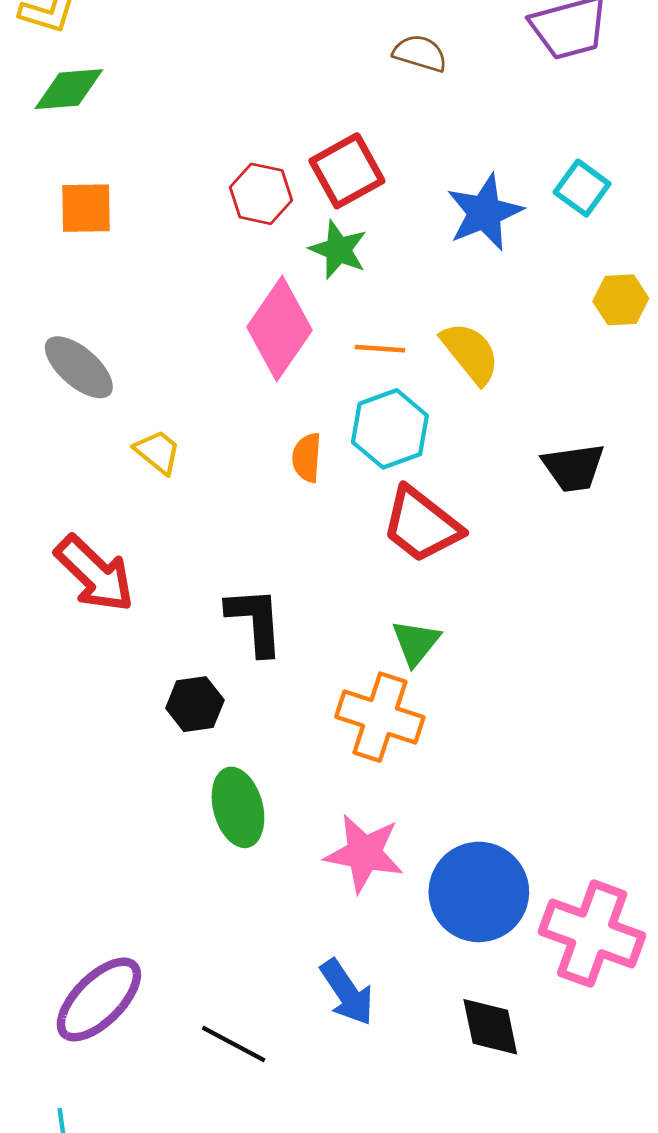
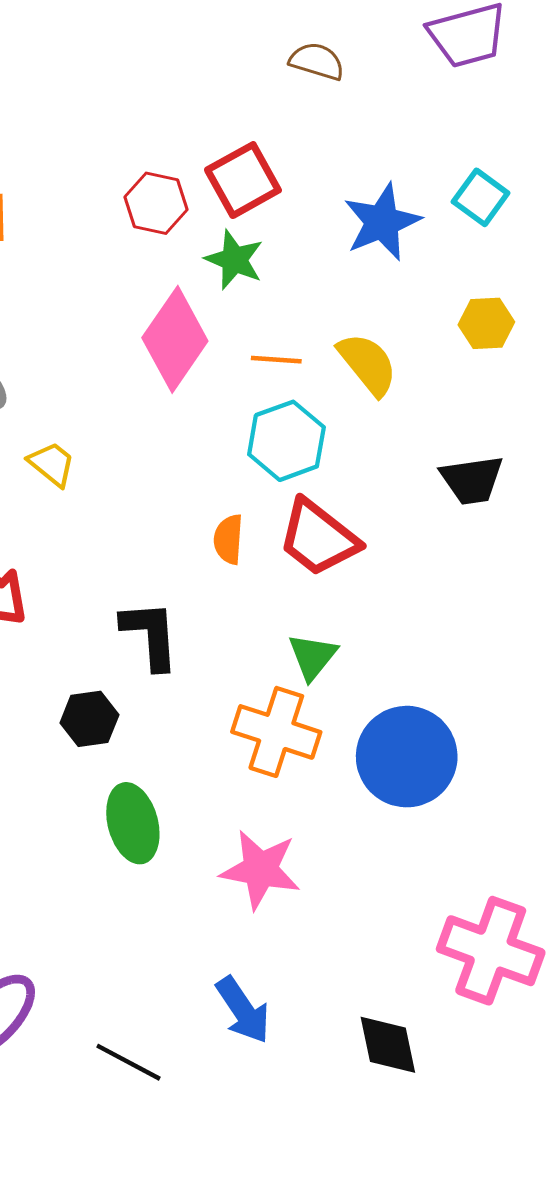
yellow hexagon: (621, 300) -> (486, 323), moved
orange semicircle: (307, 458) -> (229, 539), moved
blue circle: (479, 892) -> (407, 757), moved

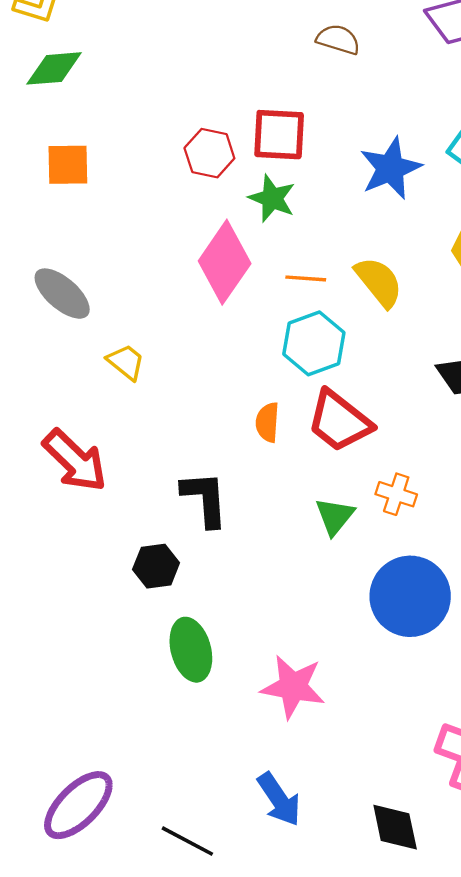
red square: (243, 180) -> (279, 135), turned 32
orange cross: (276, 732) -> (396, 494), moved, size x0.6

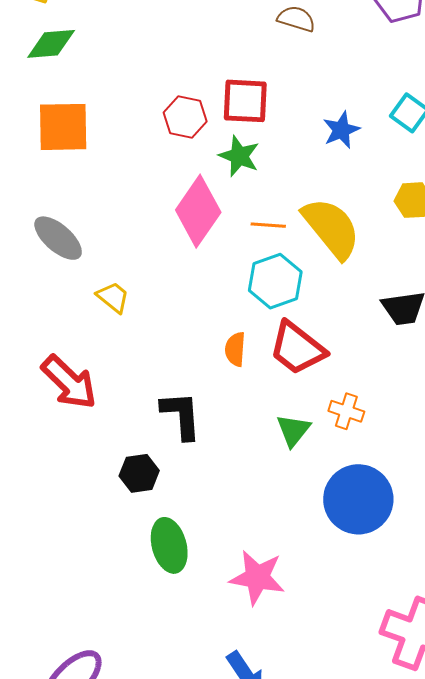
orange square: (68, 165) -> (63, 127), size x1.4
blue star: (390, 168) -> (341, 130), size x0.7
yellow semicircle: (379, 282) -> (331, 228), size x1.4

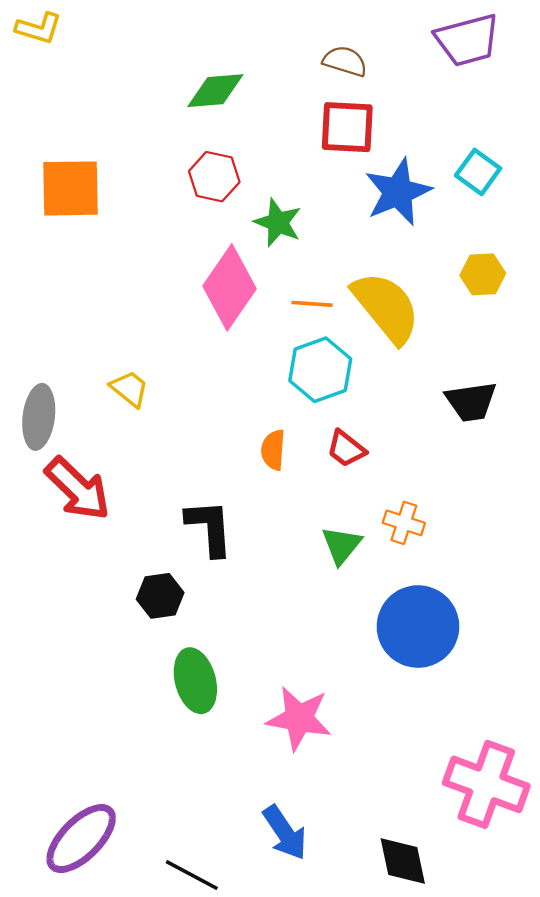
green diamond: (51, 44) -> (215, 91), moved
red square: (245, 101) -> (347, 127), moved
blue star: (341, 130) -> (398, 192), size x1.5
gray ellipse: (58, 238) -> (39, 417), moved, turned 56
red trapezoid: (297, 348) -> (346, 449), size x0.6

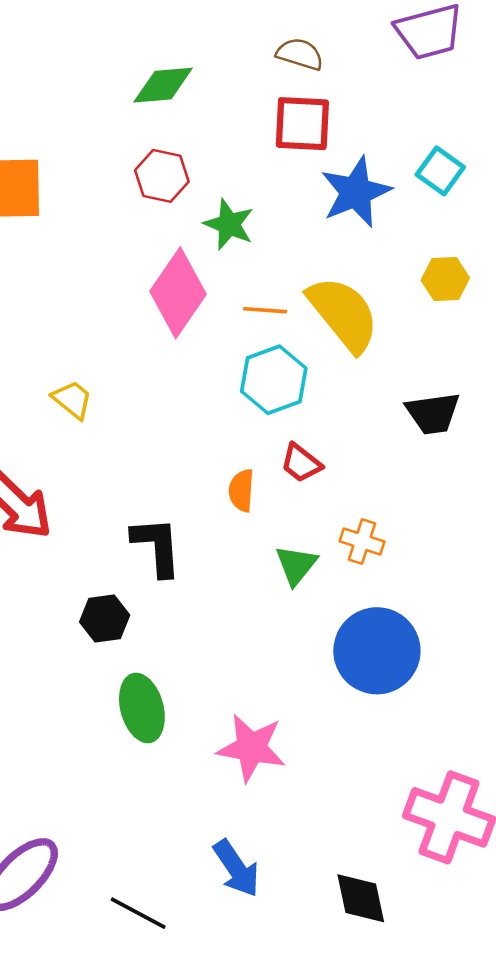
orange semicircle: (273, 450) -> (241, 490), moved

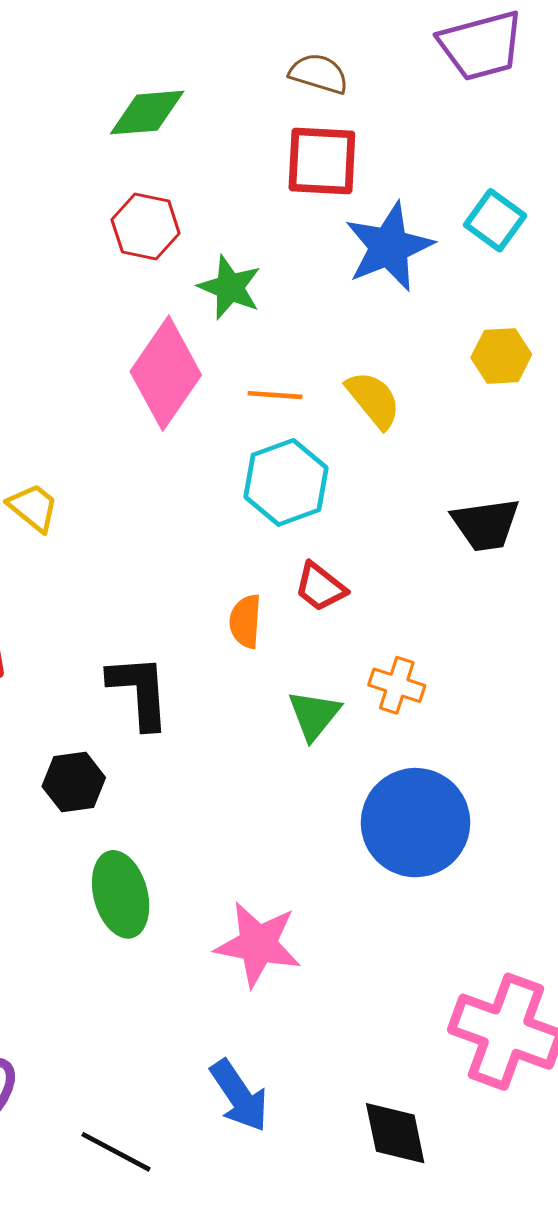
yellow semicircle: (343, 314) -> (373, 400), size x0.6

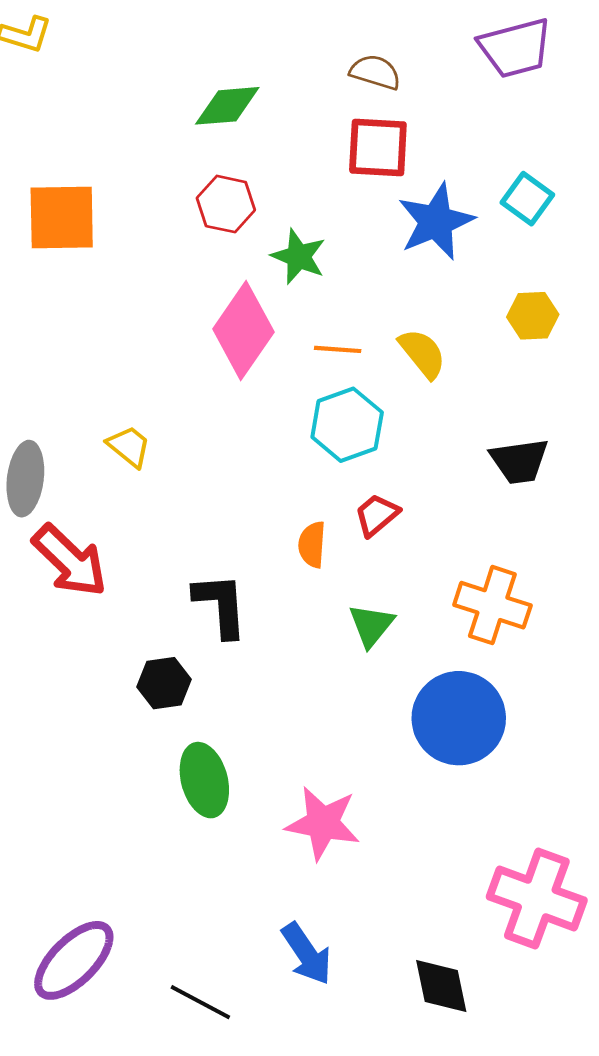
red trapezoid: (320, 587) -> (377, 515), turned 102
orange cross: (397, 685) -> (492, 605), moved, size x1.6

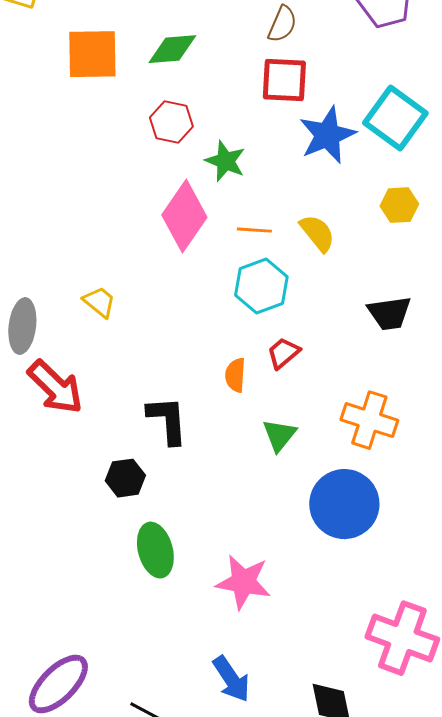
brown semicircle: (375, 72) -> (282, 24), turned 96
cyan square: (527, 199) -> (395, 118), size x1.6
orange square: (62, 217) -> (92, 54), moved

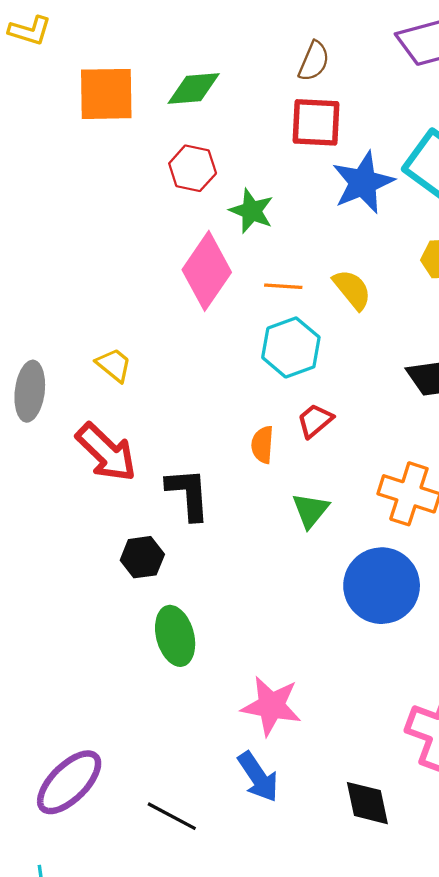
red arrow: (55, 387) -> (106, 452), moved
pink star: (243, 582) -> (271, 706), moved

